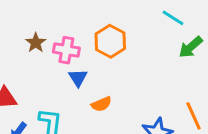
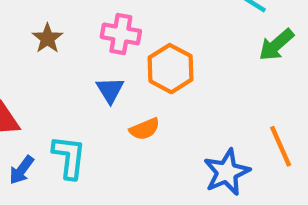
orange hexagon: (110, 41) -> (171, 69), moved
pink cross: (66, 50) -> (121, 34), moved

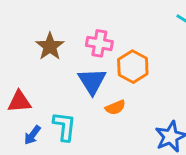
brown star: (47, 38) -> (50, 46), size x1.4
blue triangle: (110, 90) -> (92, 81), size x1.5

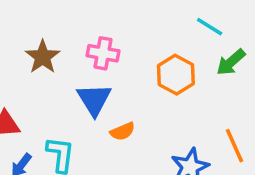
orange hexagon: (133, 67) -> (176, 75), moved

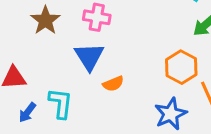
orange hexagon: (176, 75) -> (181, 67), moved

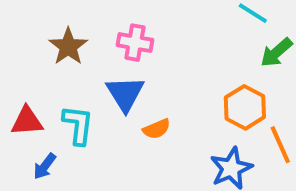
cyan L-shape: (61, 103) -> (78, 125), moved

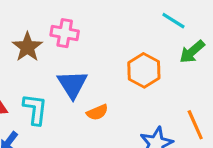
pink cross: (135, 43) -> (65, 33), moved
orange hexagon: (245, 107) -> (144, 70), moved

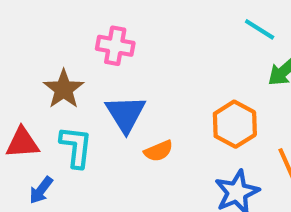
brown star: (27, 47) -> (64, 89), moved
orange hexagon: (144, 70) -> (235, 124), moved

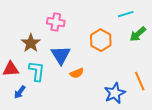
cyan line: (260, 29) -> (126, 14), turned -49
orange hexagon: (235, 124) -> (101, 40), moved

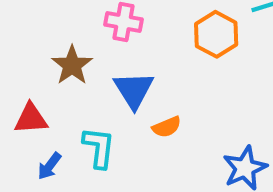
orange hexagon: (101, 40) -> (216, 34), moved
cyan L-shape: (37, 71) -> (99, 148), moved

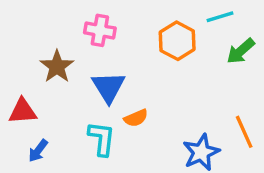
cyan L-shape: (99, 148) -> (102, 139), moved

